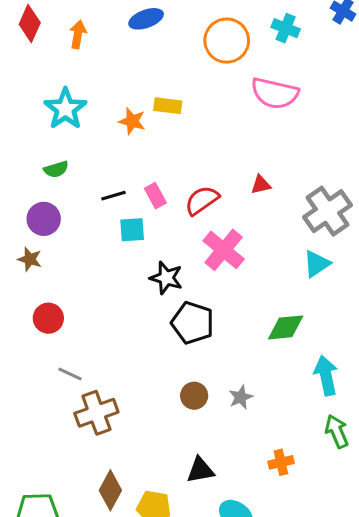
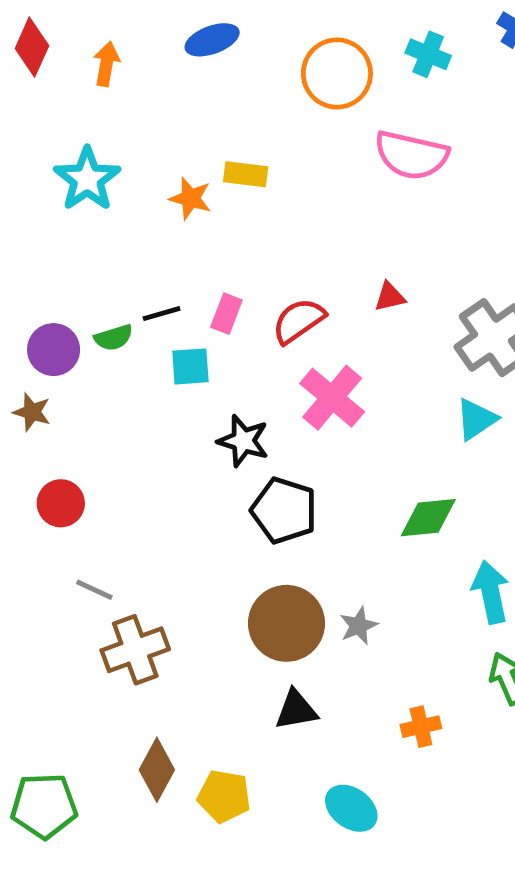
green semicircle: (56, 169) -> (114, 338), moved
pink rectangle: (155, 196) -> (226, 314), turned 50
brown circle: (194, 396) -> (286, 623), size x1.8
black triangle: (200, 470) -> (296, 710), moved

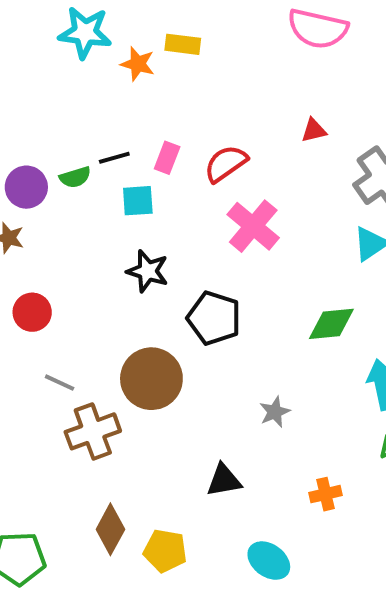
cyan star: (87, 179) -> (85, 33), moved, turned -30
red triangle: (390, 297) -> (314, 130), moved
black star: (243, 441) -> (148, 271), moved
brown circle: (286, 623) -> (151, 379), moved

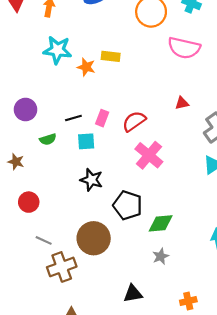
green semicircle: (75, 177) -> (48, 139), moved
purple circle: (26, 187) -> (26, 110), moved
green diamond: (331, 324) -> (161, 223), moved

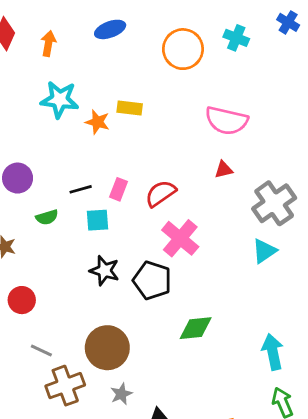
pink semicircle: (184, 48) -> (226, 121), moved
black pentagon: (128, 205) -> (152, 280), moved
gray star: (161, 256) -> (121, 394), moved

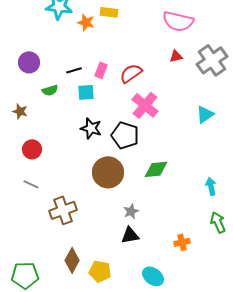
gray cross: (274, 203) -> (212, 60), moved
brown circle: (107, 348) -> (108, 172), moved
gray line: (41, 350) -> (31, 184), moved
cyan arrow: (273, 352) -> (211, 186), size x0.7
gray star: (121, 394) -> (131, 211), moved

